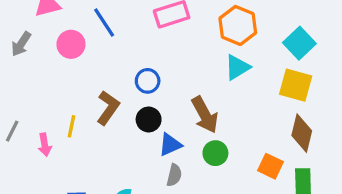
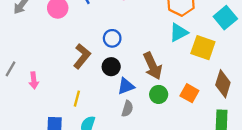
yellow square: (296, 85) -> (203, 48), moved
yellow line: (72, 126) -> (77, 99), moved
orange square: (270, 166) -> (189, 93), moved

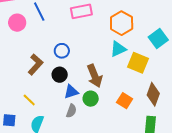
green circle: (159, 94) -> (91, 99), moved
yellow line: (77, 99) -> (29, 100), turned -64

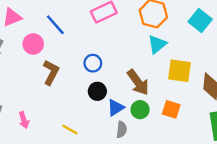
yellow square: (138, 63) -> (179, 71), moved
brown L-shape: (35, 64) -> (51, 72), moved
orange square: (125, 101) -> (171, 109), moved

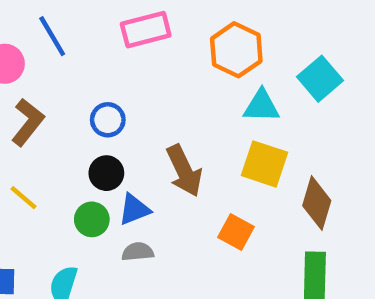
cyan triangle: (157, 44) -> (262, 106), moved, turned 30
green circle: (140, 110) -> (92, 219), moved
yellow line: (70, 129) -> (23, 198), moved
gray semicircle: (122, 129) -> (138, 252), turned -112

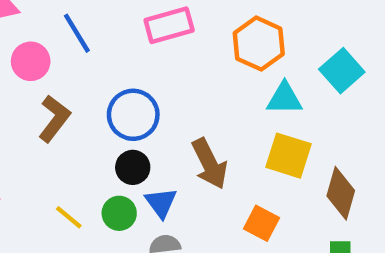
blue circle: (108, 120) -> (133, 115), size x1.5
yellow line: (23, 198) -> (69, 217), moved
blue triangle: (134, 209) -> (161, 203), turned -44

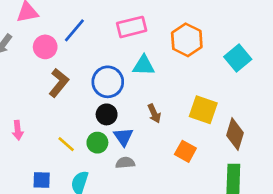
blue line: (77, 33) -> (74, 30), turned 70
cyan triangle: (285, 99) -> (144, 65), moved
brown arrow: (209, 164) -> (154, 113), size x0.6

